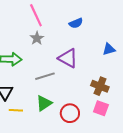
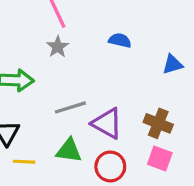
blue semicircle: (76, 23) -> (120, 40), moved, turned -144
purple triangle: (68, 58) -> (107, 123), moved
green triangle: (44, 103) -> (69, 151), turned 42

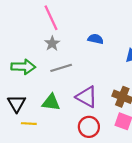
gray line: (70, 107) -> (61, 68), moved
green triangle: (69, 151) -> (51, 102), moved

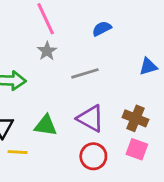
blue semicircle: (96, 39) -> (102, 29), moved, turned -40
gray line: (61, 68) -> (85, 73), moved

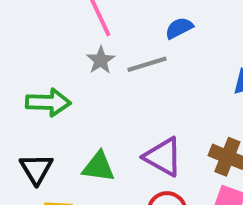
gray line: (85, 73) -> (147, 64), moved

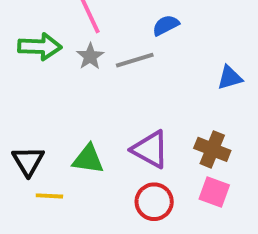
green arrow: (48, 102) -> (40, 47), moved

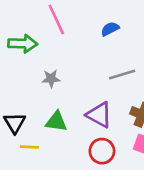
gray star: (90, 56) -> (51, 79), moved, turned 30
gray line: (135, 60) -> (122, 75), moved

